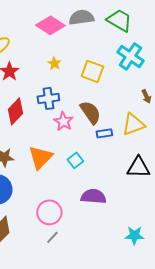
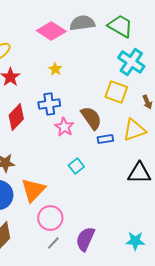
yellow square: (92, 71) -> (116, 92), moved
orange triangle: (40, 157) -> (33, 190), moved
purple semicircle: (93, 196) -> (85, 239), moved, turned -70

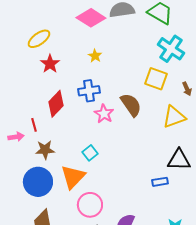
blue rectangle: (105, 139) -> (160, 182), moved
cyan square: (76, 166) -> (90, 153), moved

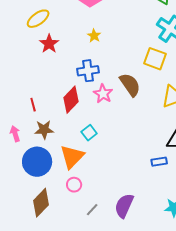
red diamond: (56, 104) -> (71, 100), moved
pink arrow: (16, 137) -> (15, 134), moved, turned -98
pink circle: (90, 205) -> (74, 185), moved, size x0.6

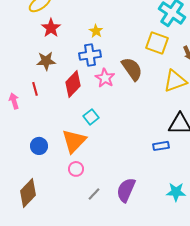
yellow star: (94, 36) -> (96, 31), moved
brown star: (44, 130) -> (46, 61), moved
pink arrow: (15, 134) -> (14, 101), moved
blue circle: (37, 162) -> (39, 146), size x0.6
brown diamond: (41, 203) -> (28, 193), moved

